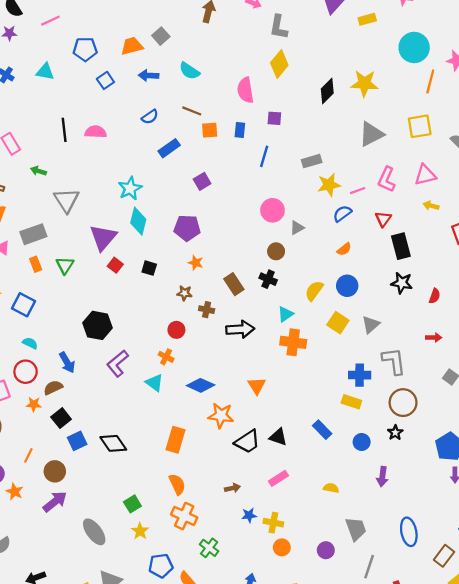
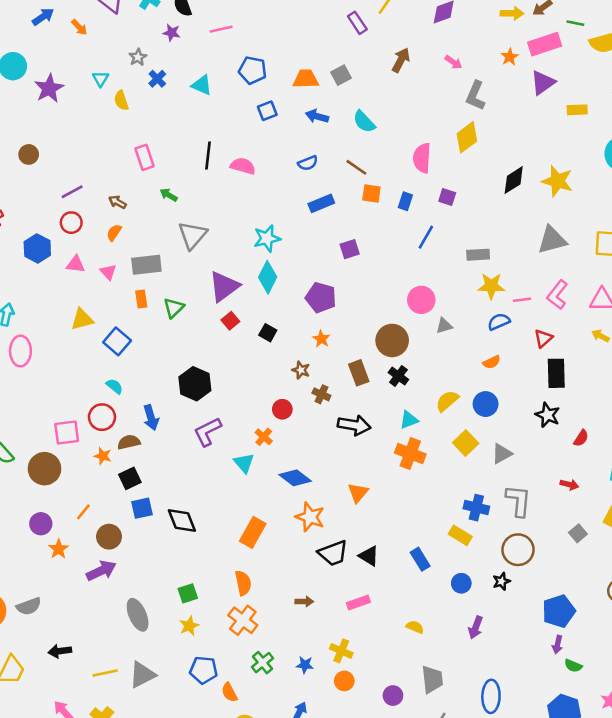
brown circle: (276, 251) -> (392, 340), moved, size x1.6
blue star: (249, 515) -> (305, 665), moved

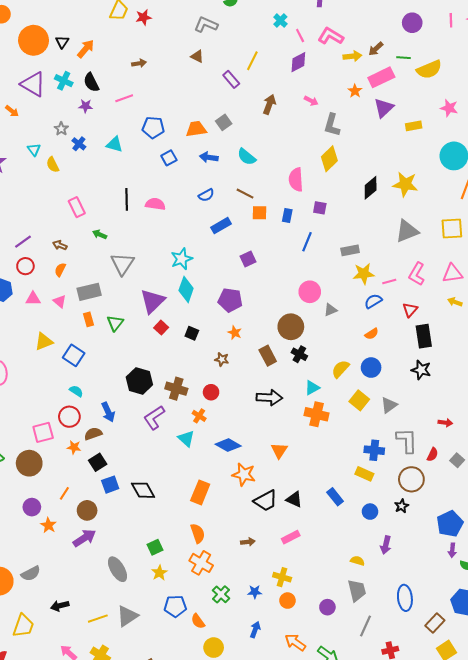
brown cross: (321, 394) -> (176, 389), moved, size x1.5
red semicircle: (581, 438) -> (433, 455), moved
yellow semicircle: (415, 627) -> (357, 561), moved

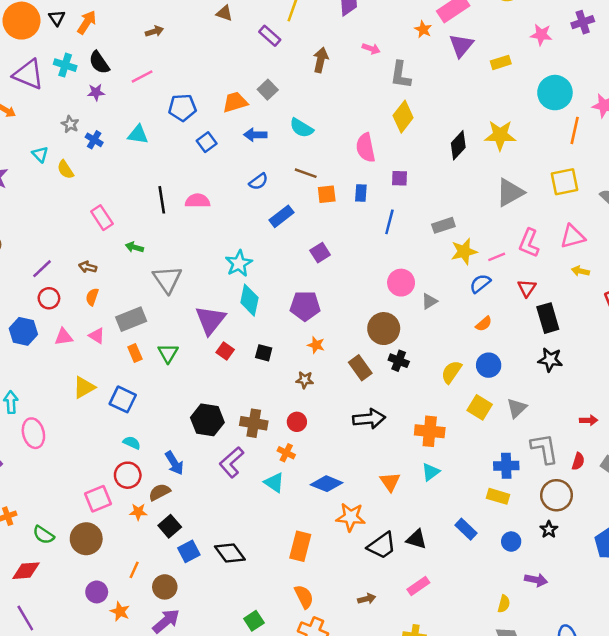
cyan triangle: (312, 388) -> (431, 472), moved
purple arrow: (386, 545) -> (536, 580), turned -84
yellow semicircle: (357, 561) -> (504, 604), turned 96

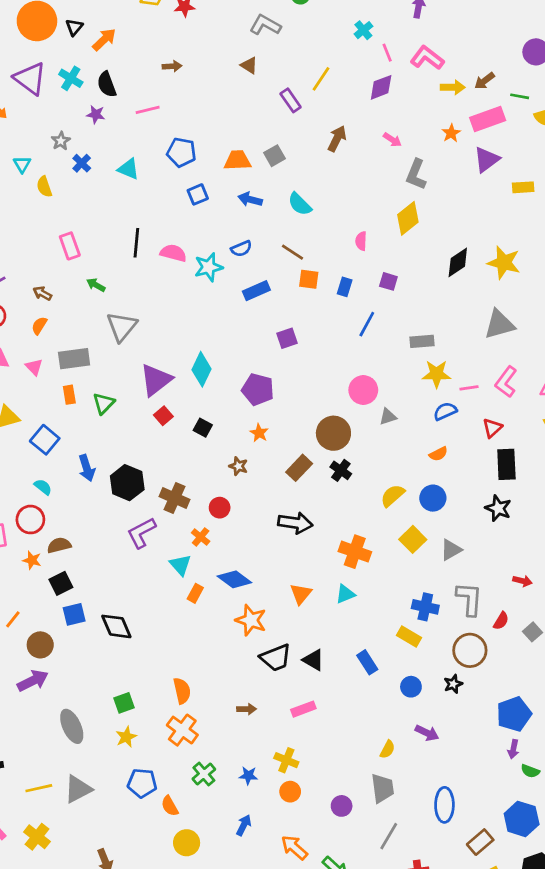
pink semicircle: (366, 148) -> (361, 241), size x0.6
cyan star: (239, 263) -> (208, 267), moved
brown rectangle: (360, 368) -> (299, 468), turned 65
blue arrow: (174, 463) -> (87, 468), moved
orange rectangle: (300, 546) -> (195, 593), moved, size x0.6

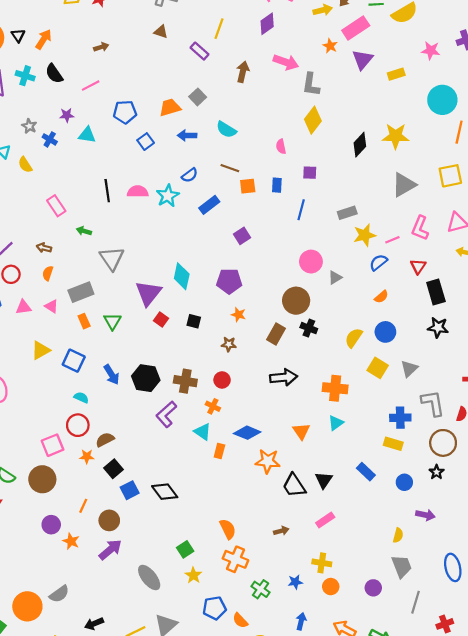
purple star: (96, 114) -> (67, 115), moved
pink arrow: (392, 140) -> (286, 62), size x1.6
black trapezoid: (276, 658) -> (294, 486), turned 92
black triangle: (313, 660) -> (324, 480), turned 48

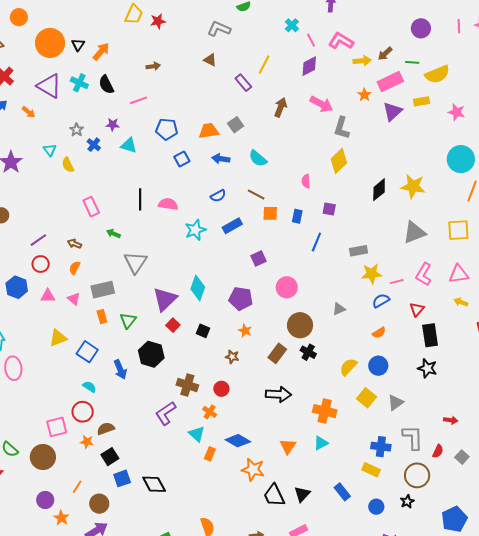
yellow rectangle: (396, 74) -> (421, 101), moved
cyan star: (168, 196) -> (195, 230), moved
pink circle: (311, 262) -> (287, 287), moved
black hexagon: (146, 378) -> (151, 354), moved

